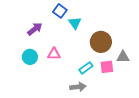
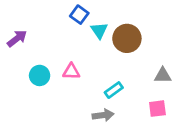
purple arrow: (35, 29) -> (17, 38), moved
brown circle: (101, 42) -> (127, 38), moved
pink square: (107, 67) -> (157, 109), moved

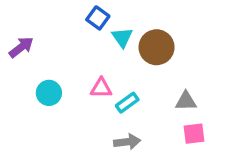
pink triangle: (71, 72) -> (101, 88), moved
gray triangle: (163, 75) -> (186, 101), moved
cyan rectangle: (114, 90) -> (127, 103), moved

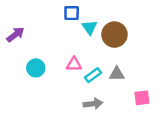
blue square: (98, 18) -> (72, 13), turned -35
gray triangle: (186, 101) -> (117, 74), moved

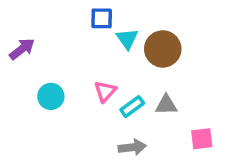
pink triangle: (74, 64) -> (105, 91), turned -49

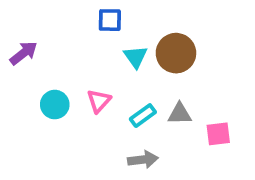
cyan triangle: (127, 39) -> (136, 57), moved
pink triangle: (105, 91) -> (99, 101), moved
pink square: (202, 139) -> (218, 134), moved

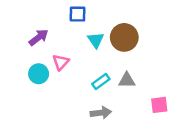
purple arrow: (24, 53) -> (39, 37), moved
pink triangle: (99, 101) -> (61, 62), moved
pink square: (218, 134) -> (159, 105), moved

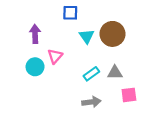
purple arrow: (39, 37) -> (35, 34), turned -54
pink square: (159, 105) -> (129, 95), moved

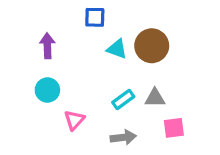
cyan triangle: (87, 36) -> (117, 49), turned -35
pink triangle: (55, 56) -> (74, 120), moved

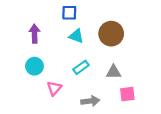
cyan triangle: (117, 49) -> (76, 36), moved
cyan rectangle: (123, 99) -> (81, 67), moved

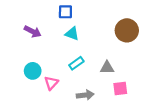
purple arrow: (34, 34) -> (33, 32), turned 119
brown circle: (111, 34) -> (127, 30), moved
cyan circle: (34, 66) -> (33, 71), moved

